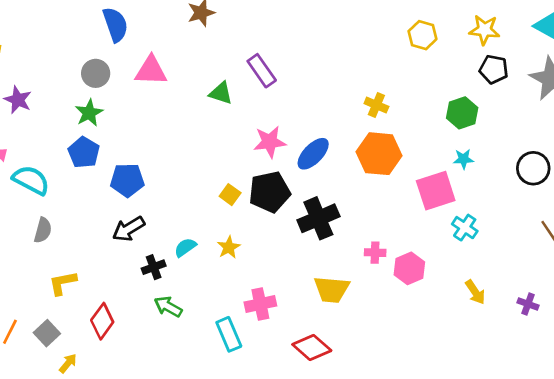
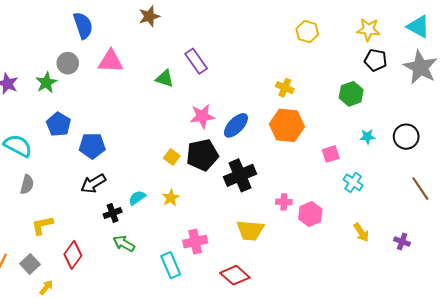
yellow hexagon: (423, 35) -> (307, 32), moved
green star: (89, 113) -> (46, 83), moved
cyan star: (463, 159) -> (367, 137), moved
pink square: (436, 191) -> (331, 154), size x0.6

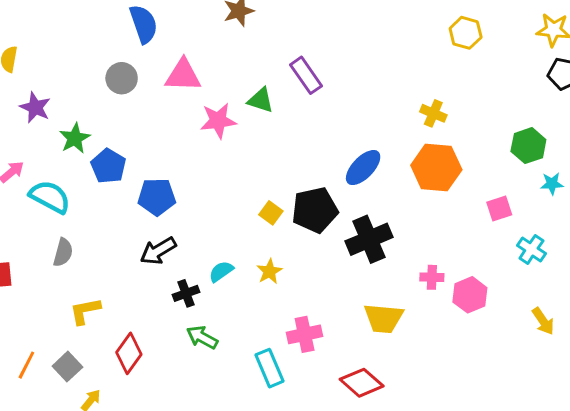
green star: (46, 83) -> (75, 138), moved
green hexagon: (351, 94) -> (528, 146), moved
pink star: (202, 116) -> (218, 121), moved

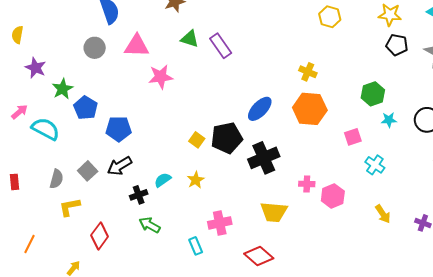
green triangle: (261, 100) -> (190, 39), moved
gray semicircle: (63, 252) -> (57, 179), moved
gray square: (67, 367) -> (88, 171), moved
cyan rectangle: (269, 368) -> (196, 246), size x0.7

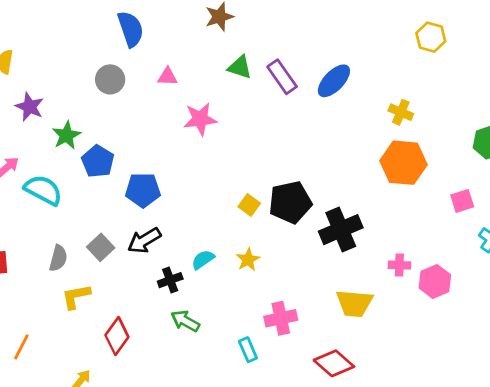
pink triangle: (137, 46) -> (167, 77), size x0.6
blue ellipse: (260, 109) -> (334, 81), moved

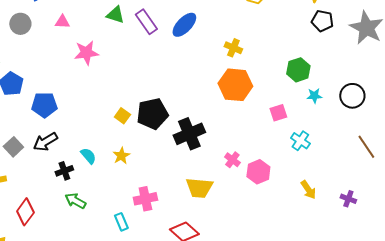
cyan semicircle: (203, 260) -> (88, 156), turned 84
pink cross: (399, 265) -> (232, 160), turned 35

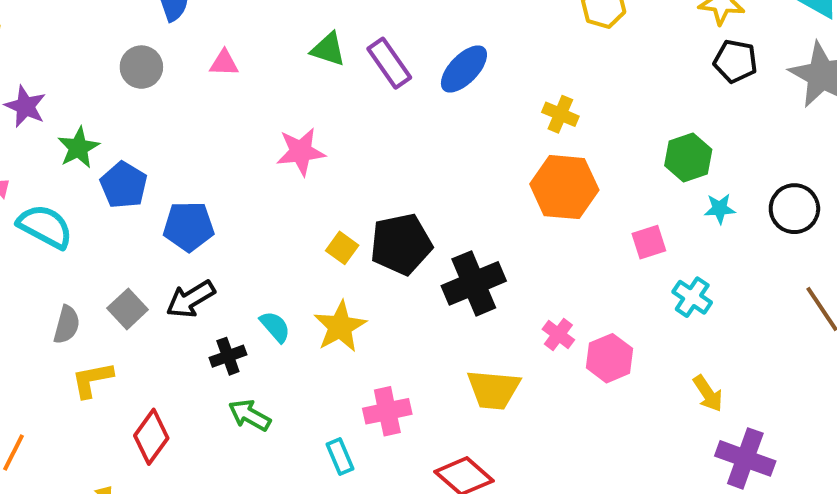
pink star: (86, 53) -> (301, 152), moved
yellow star: (121, 156) -> (340, 327), size x1.5
purple cross: (348, 199) -> (745, 458), moved, size x1.8

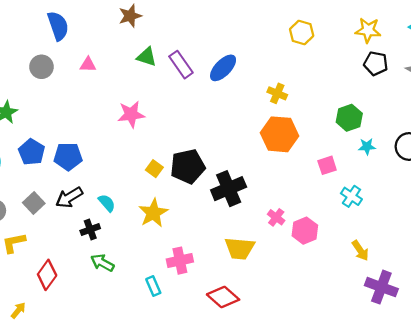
blue pentagon: (124, 185) -> (32, 152), moved
cyan semicircle: (275, 327) -> (107, 203), moved

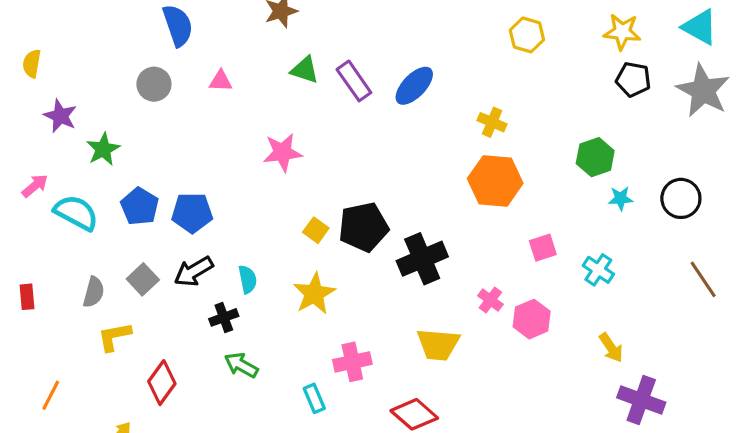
pink square: (327, 165) -> (543, 248), moved
cyan semicircle: (107, 203) -> (248, 279), turned 30

